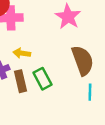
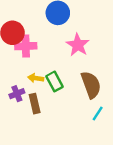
green rectangle: (42, 79) -> (54, 81), moved
cyan line: (90, 92) -> (98, 113), turned 32

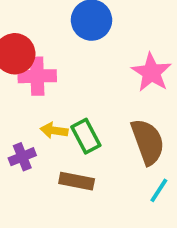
pink star: (78, 45) -> (151, 72), moved
brown rectangle: (35, 104) -> (77, 181), moved, turned -66

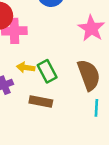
cyan line: (159, 190) -> (96, 108), turned -30

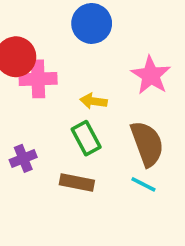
yellow arrow: (26, 67) -> (93, 101), moved
cyan line: (96, 108) -> (143, 184), moved, turned -66

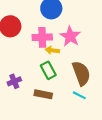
pink star: (151, 75) -> (70, 36), moved
pink cross: (38, 79) -> (42, 37), moved

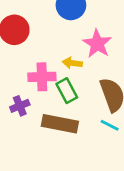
pink cross: (42, 37) -> (42, 77), moved
brown rectangle: (43, 94) -> (60, 124), size x1.4

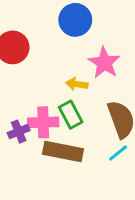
pink cross: (42, 77) -> (43, 122), moved
cyan line: (110, 125) -> (118, 153), turned -66

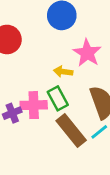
brown rectangle: (63, 151) -> (71, 131), moved, turned 40

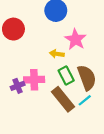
green rectangle: (58, 98) -> (66, 76), moved

